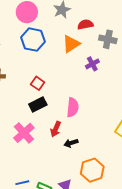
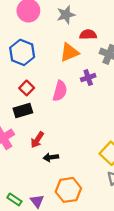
blue hexagon: (33, 40) -> (22, 52), moved
pink semicircle: (73, 107) -> (60, 91), moved

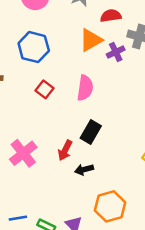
purple cross: (88, 78) -> (116, 52), moved
black rectangle: (23, 110) -> (91, 132), moved, turned -36

